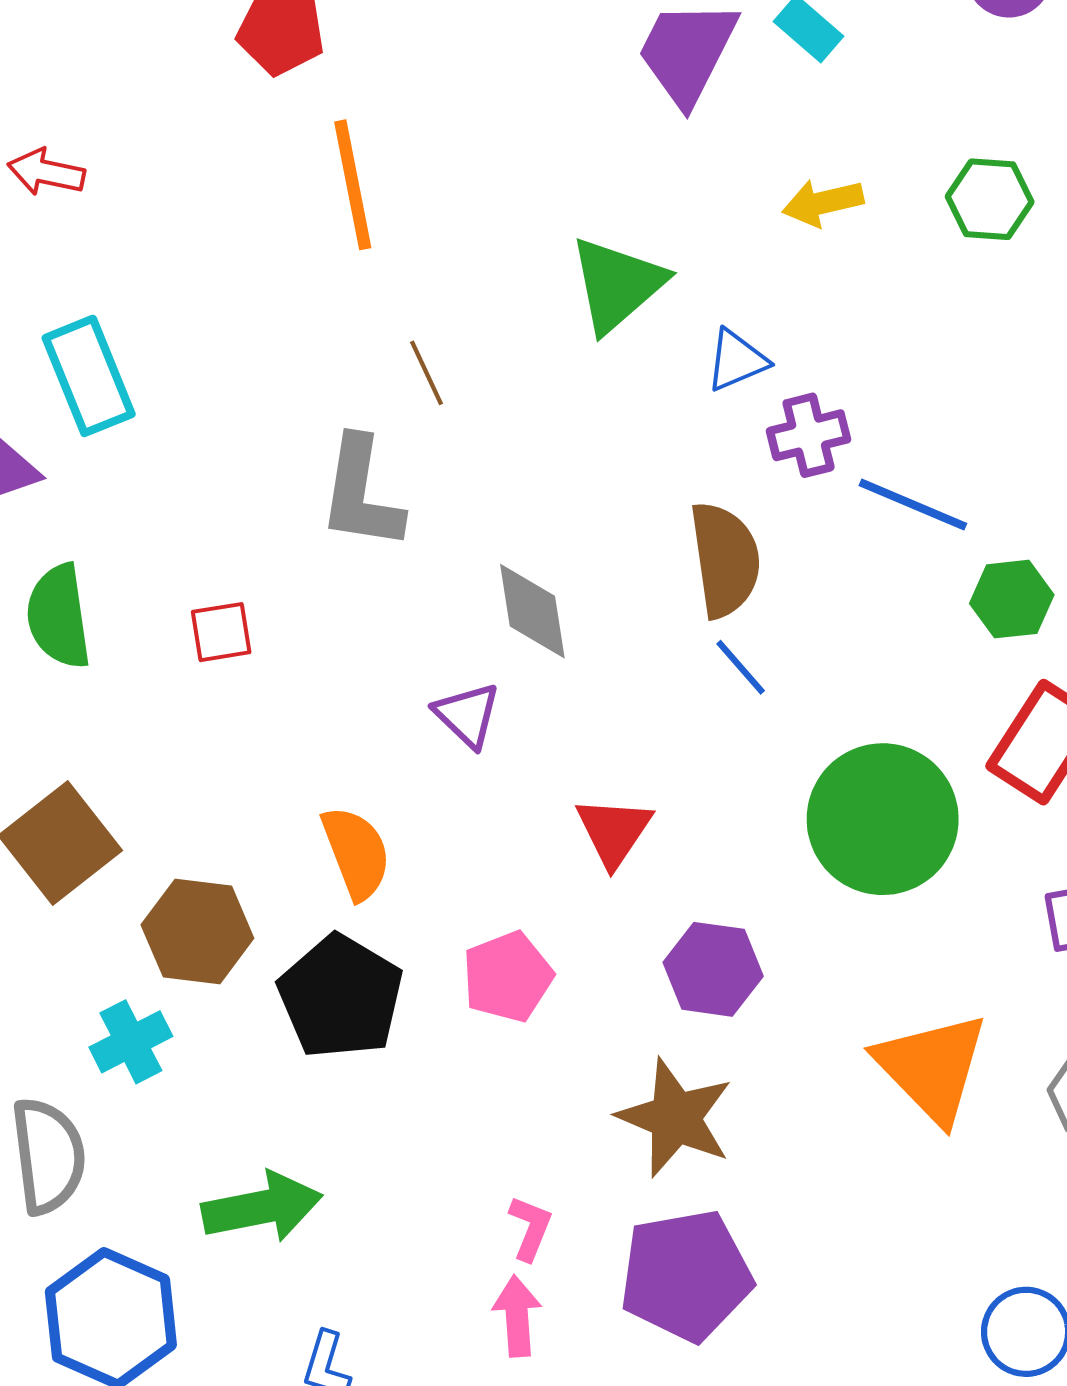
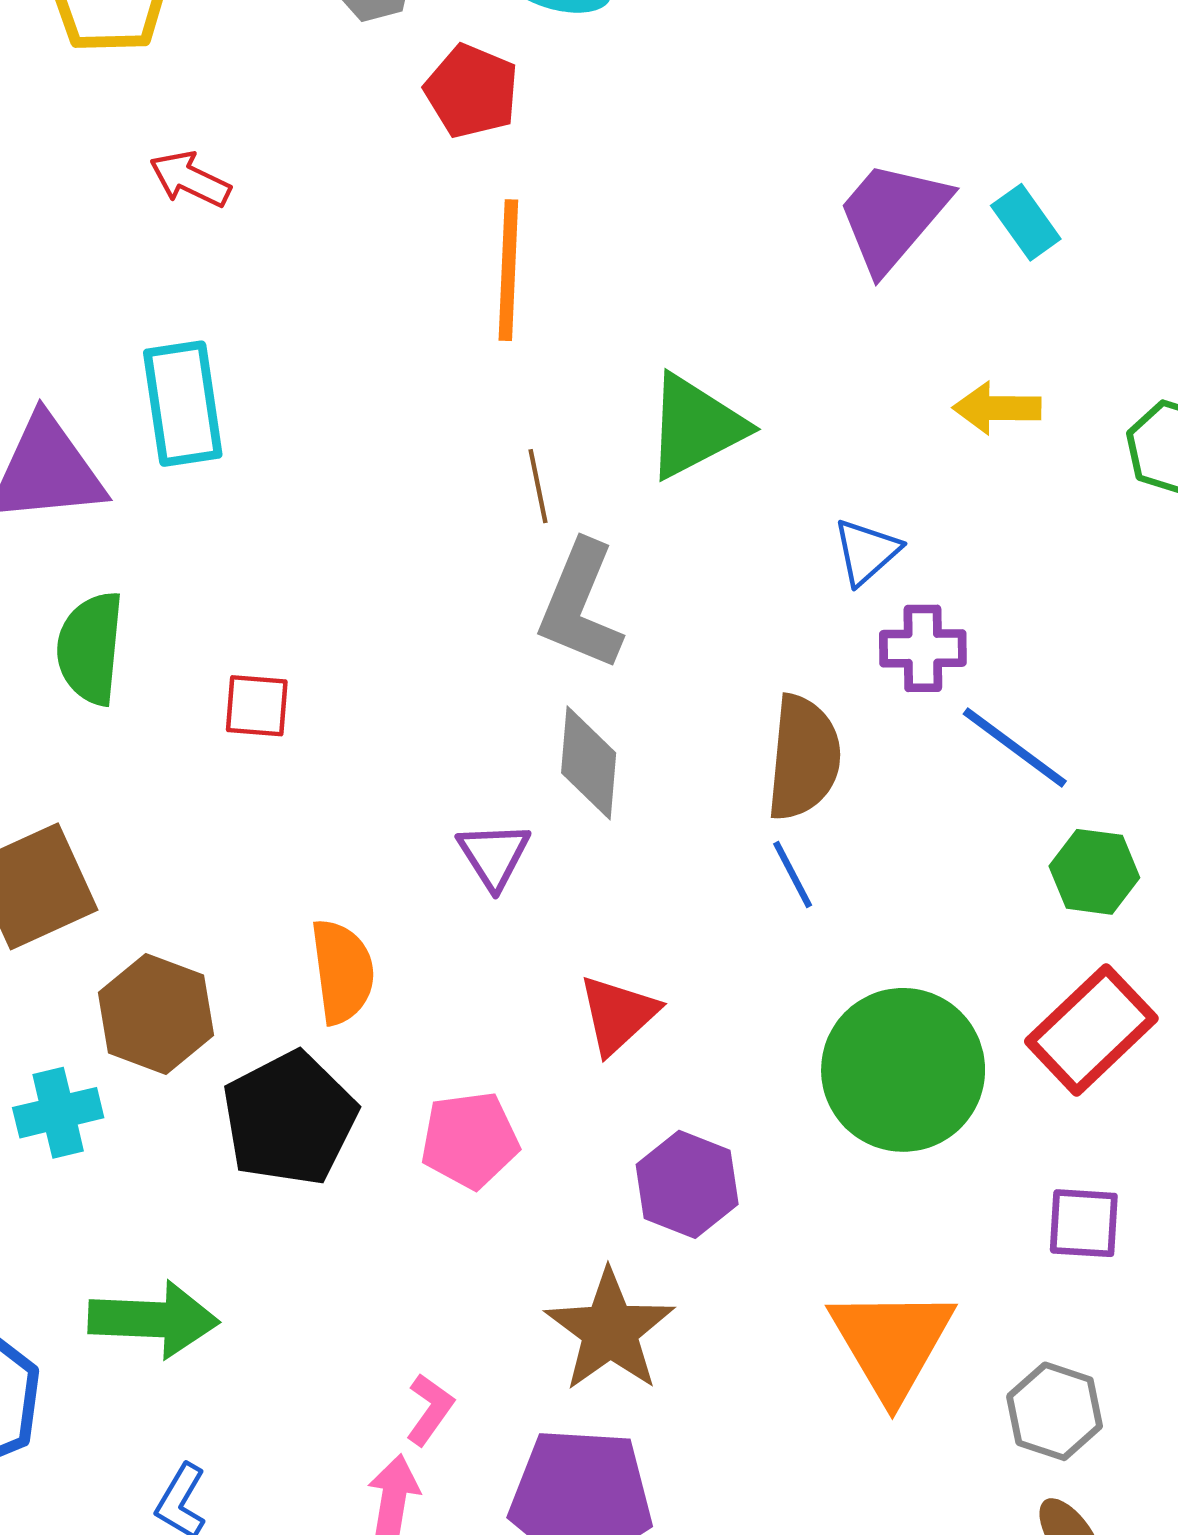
green triangle: (617, 284) -> (695, 426), moved
blue triangle: (737, 360) -> (866, 552), turned -32
gray L-shape: (361, 493) -> (580, 606), moved

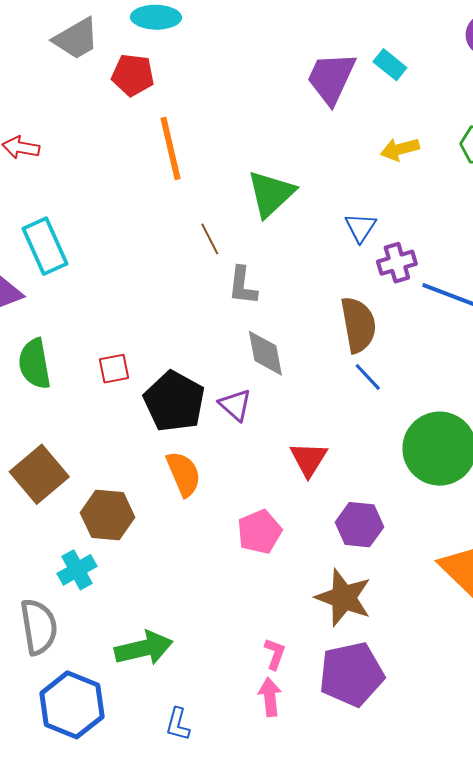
gray L-shape: (580, 606) -> (243, 286), size x0.7
black pentagon: (290, 1119) -> (174, 401), moved

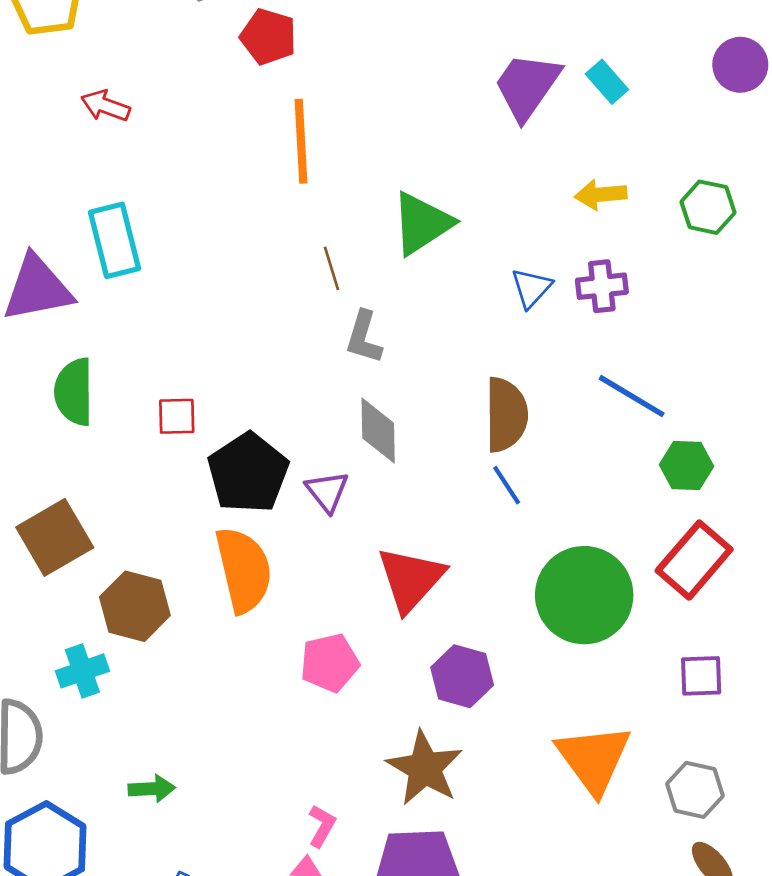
purple cross: (397, 263) -> (602, 286), moved
red triangle: (309, 459) -> (411, 579), size x1.4
orange semicircle: (184, 474) -> (244, 570), size x1.4
green arrow: (144, 648) -> (152, 789), size x0.6

